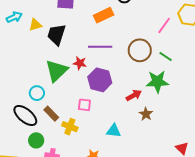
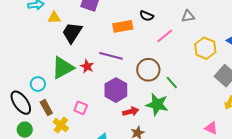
pink line: (164, 25) -> (165, 36), moved
purple hexagon: (100, 80) -> (116, 90), moved

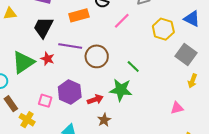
black trapezoid: (72, 33) -> (43, 27), moved
brown circle: (148, 70) -> (97, 56), moved
purple hexagon: (116, 90) -> (70, 92), moved
pink triangle: (211, 128) -> (177, 108), turned -32

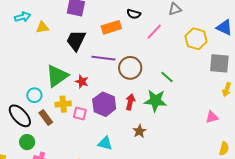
gray square: (186, 54) -> (219, 63), turned -30
red star: (47, 59) -> (82, 82), moved
red arrow: (95, 99) -> (130, 102), moved, turned -56
yellow cross: (27, 120) -> (63, 104), moved, turned -35

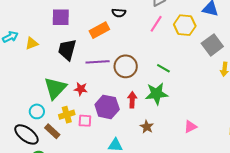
pink line: (154, 32) -> (156, 24), moved
gray square: (219, 63) -> (212, 45), turned -30
pink triangle: (212, 117) -> (190, 127), moved

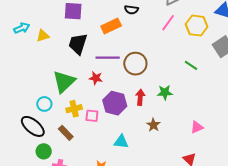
green line: (163, 68) -> (191, 65), moved
red star: (81, 89) -> (96, 78), moved
green star: (157, 94) -> (165, 92), size x0.7
brown rectangle: (52, 131) -> (66, 133), moved

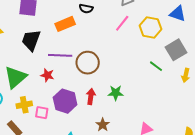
green line: (191, 65) -> (156, 66), moved

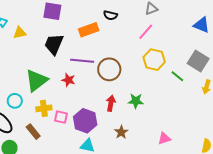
yellow hexagon: (150, 27) -> (154, 60), moved
gray square: (176, 50) -> (198, 61), turned -30
purple hexagon: (65, 101) -> (85, 121), moved

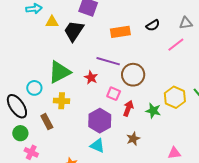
black semicircle: (110, 15) -> (153, 25), moved, turned -56
black trapezoid: (54, 44) -> (74, 31), moved
yellow hexagon: (154, 60) -> (175, 97), moved
pink square: (61, 117) -> (114, 94), moved

